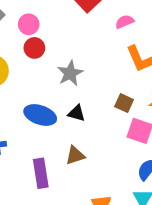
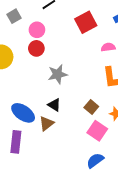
blue ellipse: (40, 115) -> (23, 113), moved
brown triangle: (75, 155) -> (46, 123), moved, turned -35

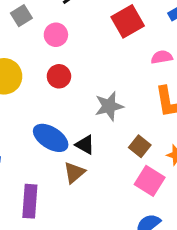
red circle: (36, 48) -> (59, 76), moved
gray star: (58, 74) -> (109, 106), moved
blue ellipse: (23, 113) -> (51, 138), moved

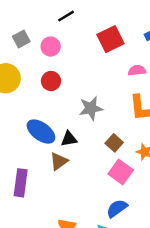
gray square: (21, 16) -> (21, 39), moved
black triangle: (85, 145) -> (69, 139), turned -42

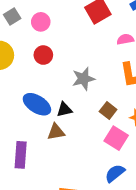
brown triangle: (59, 161) -> (56, 132), turned 30

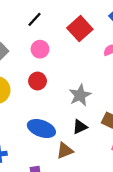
pink circle: (41, 22) -> (40, 49), moved
black triangle: (64, 110) -> (80, 127), moved

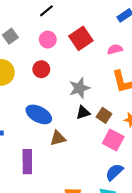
red square: (80, 29) -> (81, 38), moved
black triangle: (80, 127) -> (83, 113), moved

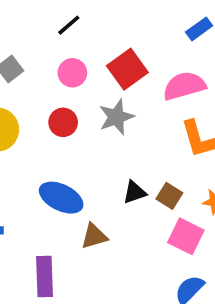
pink semicircle: (115, 49) -> (184, 86), size x1.6
gray star: (79, 88) -> (116, 117), moved

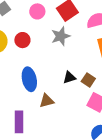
red circle: (63, 122) -> (22, 40), moved
blue ellipse: (61, 198) -> (29, 79), turned 50

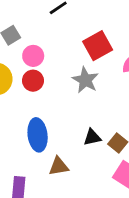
pink circle: (37, 11) -> (33, 56), moved
gray star: (61, 36) -> (85, 80), turned -30

